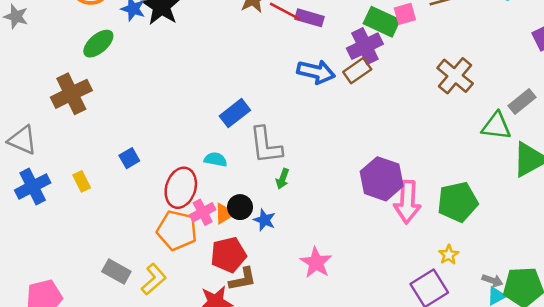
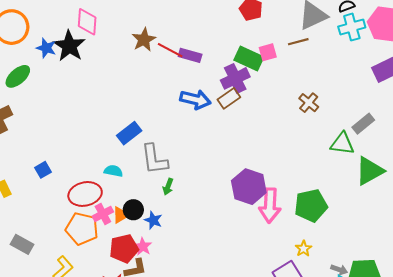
brown cross: (455, 76) -> (309, 103), size x0.7
red ellipse: (181, 188) -> (85, 194), turned 60
pink star: (316, 262) -> (143, 247), moved, size x0.7
gray rectangle: (116, 271) -> (22, 244), moved

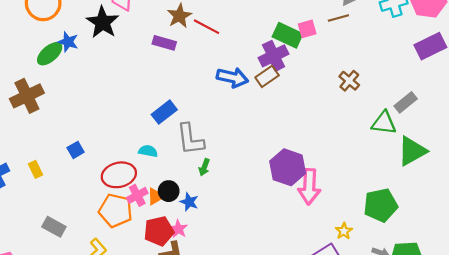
blue star: (46, 48) -> (68, 42), moved
purple rectangle: (190, 55) -> (164, 43), moved
green pentagon: (311, 206) -> (381, 205), moved

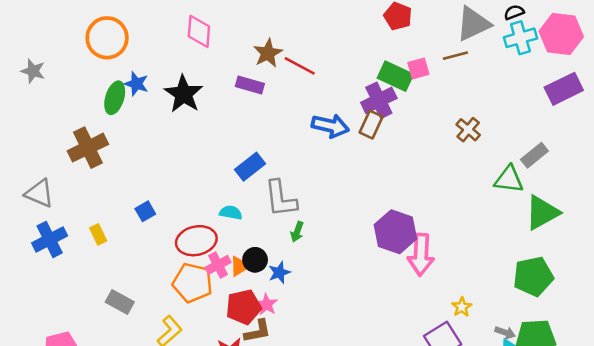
black star: (103, 22) -> (184, 94), moved
green ellipse: (50, 54) -> (115, 98), turned -32
brown rectangle: (267, 76) -> (371, 125), turned -30
blue star: (189, 202) -> (279, 273), turned 30
green pentagon: (381, 205) -> (533, 276), moved

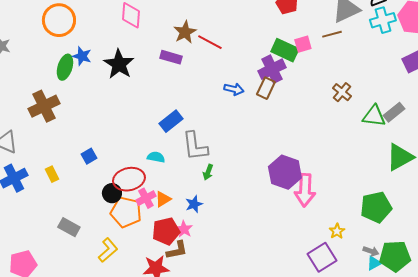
blue arrow: (330, 126) -> (234, 89), size x0.7
green triangle: (509, 179) -> (374, 116), moved
black circle: (255, 260) -> (112, 193), moved
green pentagon: (533, 276) -> (376, 207), moved

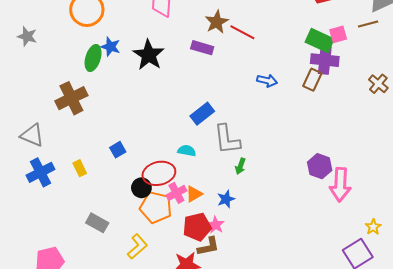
purple cross: (272, 69) -> (325, 60), moved, turned 32
brown rectangle: (266, 88) -> (312, 80), moved
purple hexagon: (285, 172) -> (320, 166), size x0.7

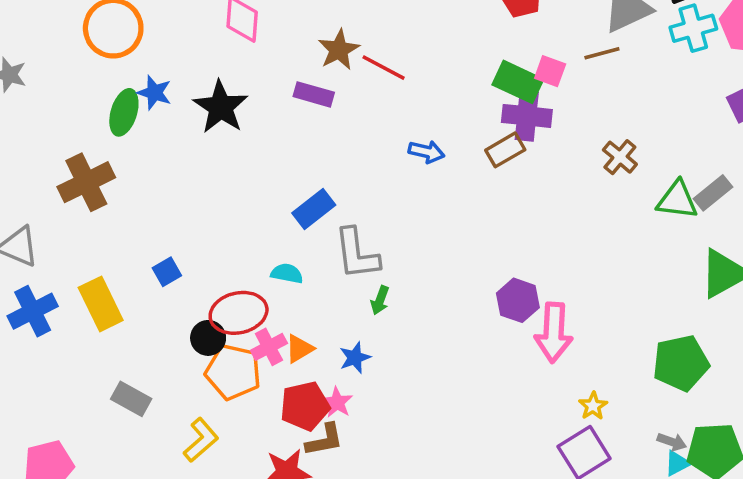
pink square: (338, 34) -> (550, 71), turned 36
brown rectangle: (312, 80) -> (505, 150), turned 35
yellow rectangle: (80, 168) -> (101, 304), size x1.8
yellow star: (373, 227) -> (593, 406), moved

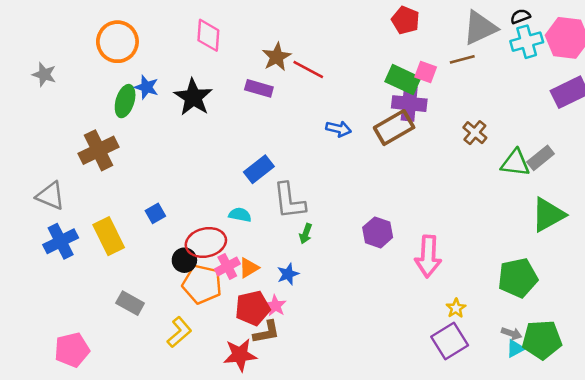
brown rectangle: (505, 150) -> (394, 128), size x1.4
purple hexagon: (518, 300) -> (378, 232), moved

